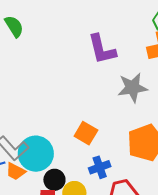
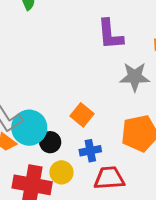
black circle: (54, 180) -> (50, 142), moved

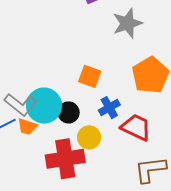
red trapezoid: (109, 178) -> (136, 127), turned 48

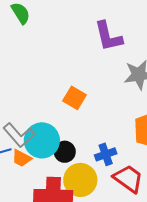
orange square: (90, 76) -> (74, 98), moved
yellow circle: (89, 137) -> (80, 180), size x1.4

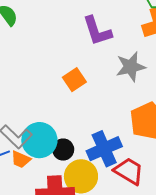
orange square: (74, 98) -> (74, 80), moved, turned 30
blue cross: (106, 154) -> (104, 149), size x1.6

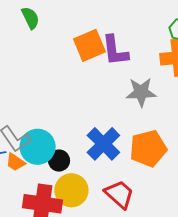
orange square: (74, 80) -> (89, 45), moved, size x1.4
blue cross: (104, 149) -> (103, 144), moved, turned -32

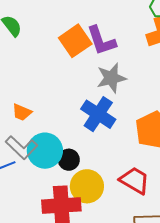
gray star: (141, 92) -> (111, 78), moved
blue cross: (103, 144) -> (98, 114), moved
orange trapezoid: (15, 162) -> (22, 112), moved

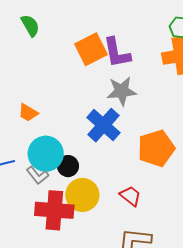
gray L-shape: (22, 147) -> (37, 175), moved, size x0.7
red trapezoid: (135, 180) -> (130, 196), size x0.7

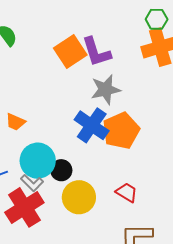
orange pentagon: (156, 148) -> (121, 131), moved
red cross: (54, 210) -> (24, 207), moved, turned -30

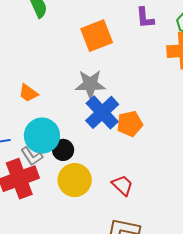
purple L-shape: (96, 52) -> (145, 18), moved, size x0.7
gray star: (106, 89) -> (90, 84), moved
orange pentagon: (121, 131) -> (130, 124), size x0.7

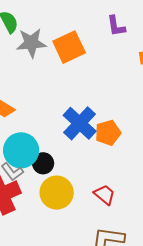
gray star: (90, 84) -> (31, 43), moved

